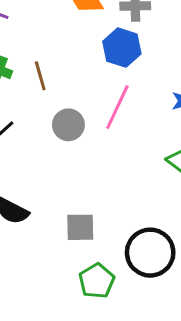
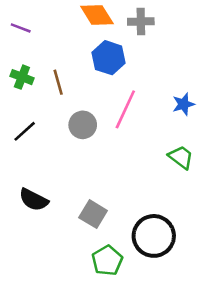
blue hexagon: (122, 48) -> (109, 58), moved
gray square: (80, 227) -> (93, 214), turned 32

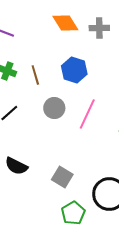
blue hexagon: (109, 58) -> (74, 70), moved
pink line: (125, 109) -> (87, 114), moved

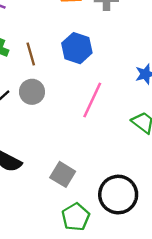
gray circle: (54, 108) -> (32, 92), moved

